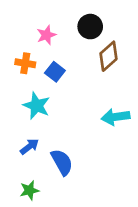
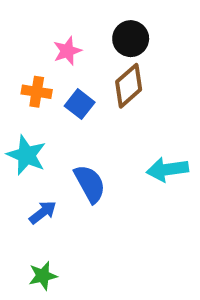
brown diamond: (109, 56) -> (129, 86), moved
cyan star: (37, 106) -> (26, 155), moved
blue semicircle: (62, 162) -> (90, 184), moved

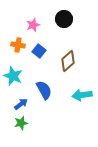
brown diamond: (129, 86) -> (68, 61), moved
cyan arrow: (167, 169) -> (82, 95), moved
green star: (43, 276) -> (21, 123), moved

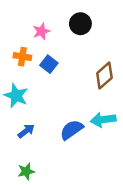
brown diamond: (68, 61) -> (104, 75), moved
blue semicircle: (44, 90) -> (72, 130), moved, turned -96
green star: (21, 123) -> (26, 171), moved

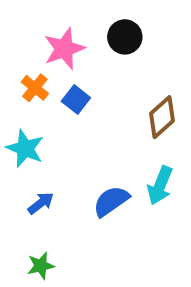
pink star: (41, 31) -> (64, 49), size x1.5
orange cross: (22, 57) -> (35, 88), turned 30
cyan arrow: (103, 120) -> (160, 186), turned -60

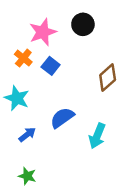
cyan arrow: (160, 186) -> (97, 136), moved
blue semicircle: (111, 201) -> (62, 118), moved
green star: (41, 266) -> (27, 176), turned 30

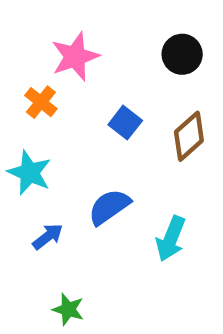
black circle: (83, 24) -> (182, 54), moved
blue square: (51, 66) -> (125, 123), moved
green star: (27, 176) -> (68, 309), moved

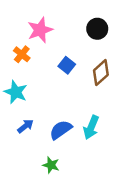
blue semicircle: (109, 207) -> (61, 130), moved
green star: (68, 309) -> (51, 165), moved

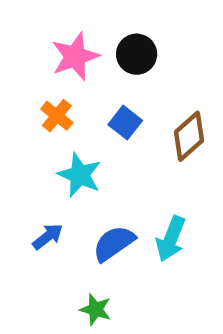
black circle: (97, 29) -> (137, 54), moved
orange cross: (22, 54) -> (57, 116), moved
cyan star: (16, 92) -> (80, 175), moved

